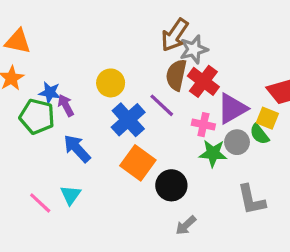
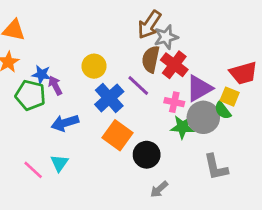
gray circle: (237, 142) -> (203, 117), size x1.5
blue arrow: (77, 149) -> (65, 123), turned -64

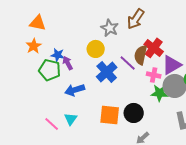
gray star: (166, 37) -> (110, 28), moved, turned -30
brown semicircle: (151, 59) -> (141, 55), moved
orange square: (118, 135) -> (110, 115), moved, turned -30

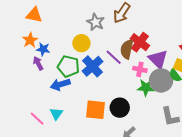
orange triangle: (38, 23) -> (34, 15), moved
orange star: (34, 46) -> (30, 40), moved
purple arrow: (68, 63) -> (38, 63), moved
purple triangle: (172, 65) -> (158, 59), turned -45
green pentagon: (50, 70) -> (68, 66), moved

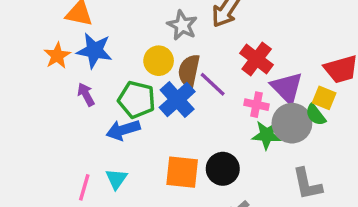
orange star: (30, 40) -> (57, 56), moved
blue star: (43, 49) -> (94, 51), moved, size x1.5
brown semicircle: (127, 49) -> (189, 71), moved
pink line: (37, 119) -> (84, 187), turned 63

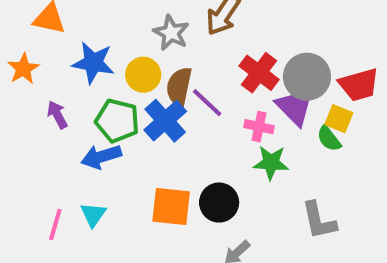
blue star: (94, 51) -> (93, 63), moved
gray circle: (292, 123) -> (307, 77), moved

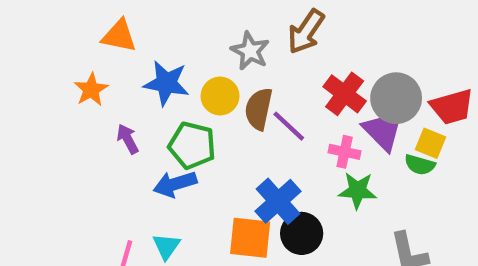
blue cross: (165, 121) -> (278, 201), moved
green semicircle: (329, 139) -> (420, 165), turned -36

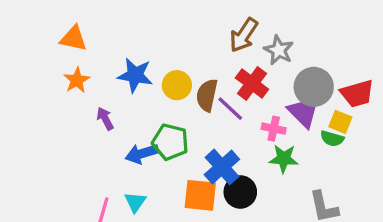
orange triangle: (119, 36) -> (73, 38), moved
gray star: (250, 51) -> (279, 50), moved
red cross: (345, 94) -> (252, 84), moved
green pentagon: (192, 145) -> (170, 142), moved

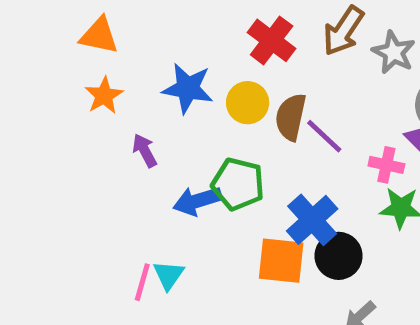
red cross: (252, 84) -> (272, 40), moved
cyan triangle: (135, 202) -> (169, 275), moved

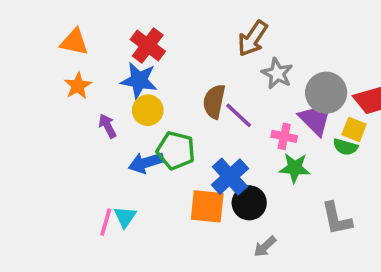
red cross: (272, 40) -> (148, 45), moved
gray star: (394, 52) -> (277, 73), moved
yellow circle: (248, 103) -> (148, 110), moved

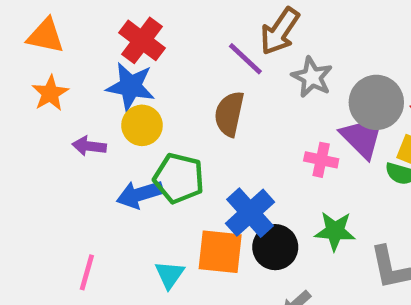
purple line: (239, 115) -> (245, 59), moved
purple arrow: (108, 126) -> (89, 146), turned -55
green star: (295, 168) -> (335, 231), moved
cyan triangle: (125, 217) -> (170, 275), moved

